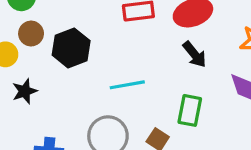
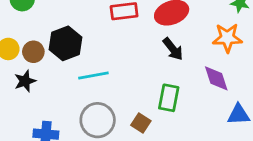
brown circle: (31, 34) -> (33, 52), moved
cyan line: (127, 85) -> (93, 75), moved

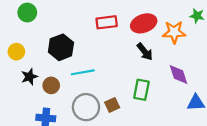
orange star: (227, 38) -> (174, 32), moved
brown circle: (33, 52) -> (51, 85), moved
brown square: (141, 123) -> (112, 105), moved, turned 32

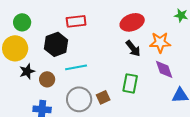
green circle: (27, 13) -> (22, 22), moved
red rectangle: (107, 22) -> (76, 21), moved
orange star: (174, 32) -> (160, 42), moved
yellow circle: (16, 52) -> (15, 48), size x1.6

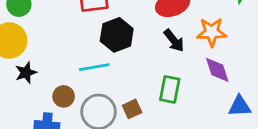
black hexagon: (56, 44) -> (117, 35), moved
brown circle: (47, 79) -> (64, 96), moved

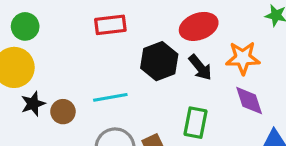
black hexagon: (117, 35) -> (159, 61), moved
brown circle: (64, 96) -> (63, 112), moved

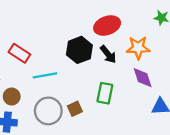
red rectangle: (110, 25) -> (19, 53), moved, turned 40
brown circle: (63, 112) -> (12, 97), moved

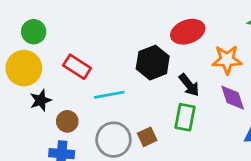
black arrow: (108, 54) -> (189, 85), moved

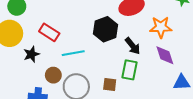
black star: (41, 100) -> (31, 54), moved
brown circle: (67, 121) -> (53, 75), moved
brown square: (147, 137) -> (110, 85), moved, turned 32

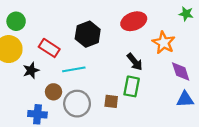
orange star: (161, 27) -> (164, 43), turned 30
black hexagon: (105, 29) -> (88, 34), moved
purple diamond: (165, 55) -> (181, 71), moved

